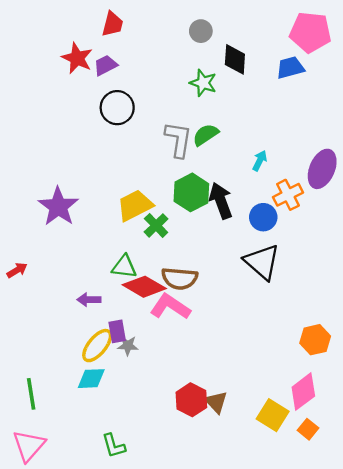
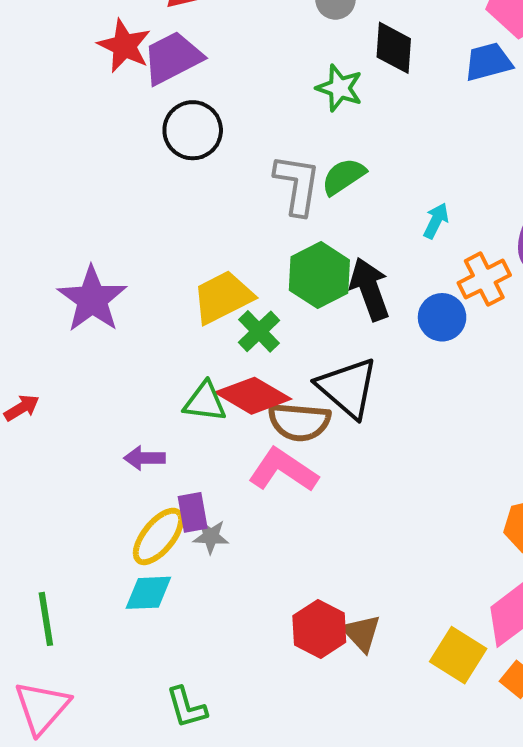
purple trapezoid: (105, 65) -> (173, 58), size x1.5
black triangle: (262, 262) -> (348, 388), moved
red diamond: (144, 287) -> (253, 396), moved

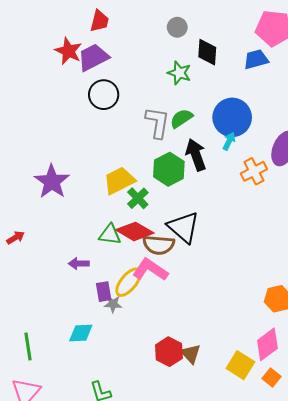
black arrow: (370, 289) -> (196, 155), moved
blue circle: (442, 317) -> (232, 117), moved, size x1.6
yellow ellipse: (158, 536) -> (129, 282), moved

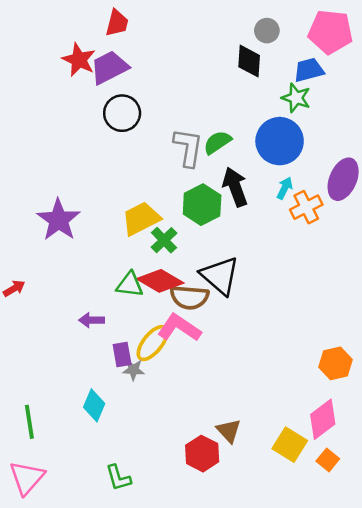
gray circle: (177, 27) -> (267, 31), moved
green star: (179, 73) -> (296, 98), moved
cyan arrow: (229, 141) -> (285, 188), moved
cyan diamond: (81, 333) -> (94, 405), turned -65
red hexagon: (169, 352) -> (202, 454), moved

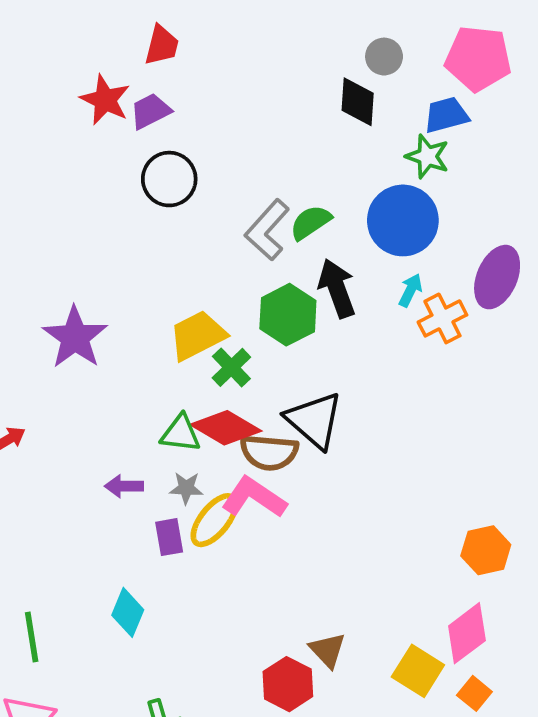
purple trapezoid: (109, 67) -> (150, 111), size x0.7
gray L-shape: (188, 147) -> (267, 230), turned -147
gray star: (134, 370) -> (186, 488), moved

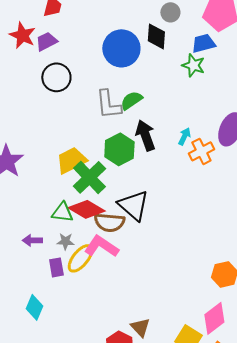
blue circle: (403, 220) -> (121, 48), moved
gray L-shape: (267, 230) -> (108, 104), turned -48
green cross: (231, 367) -> (89, 177), size x1.6

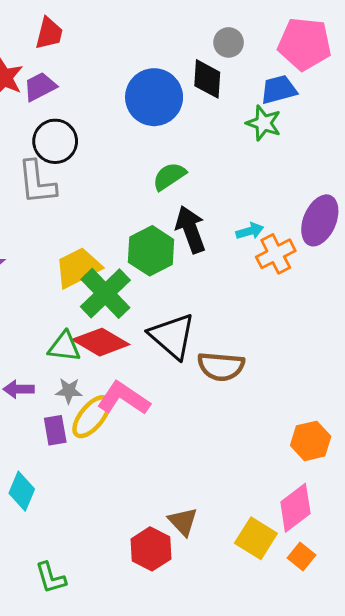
gray L-shape: (108, 104) -> (37, 182), moved
cyan arrow: (184, 136) -> (250, 231), turned 48
brown semicircle: (109, 222) -> (221, 366), moved

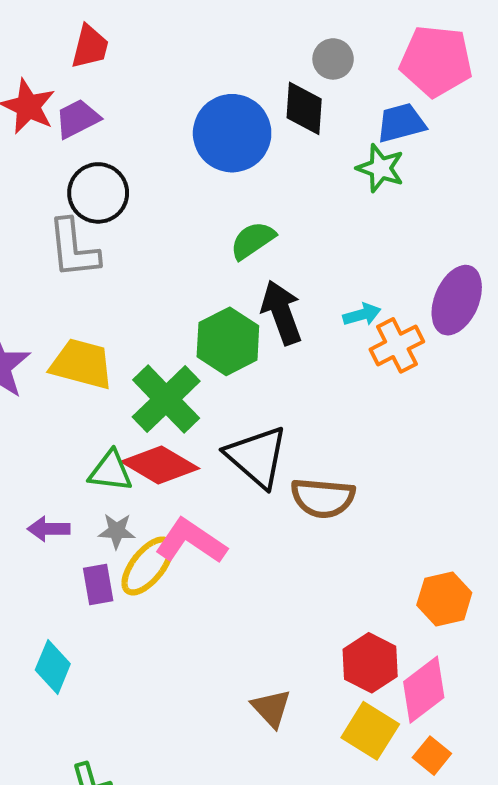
yellow trapezoid: (78, 268) -> (82, 364), moved, turned 42
red hexagon: (151, 549) -> (370, 663), moved

